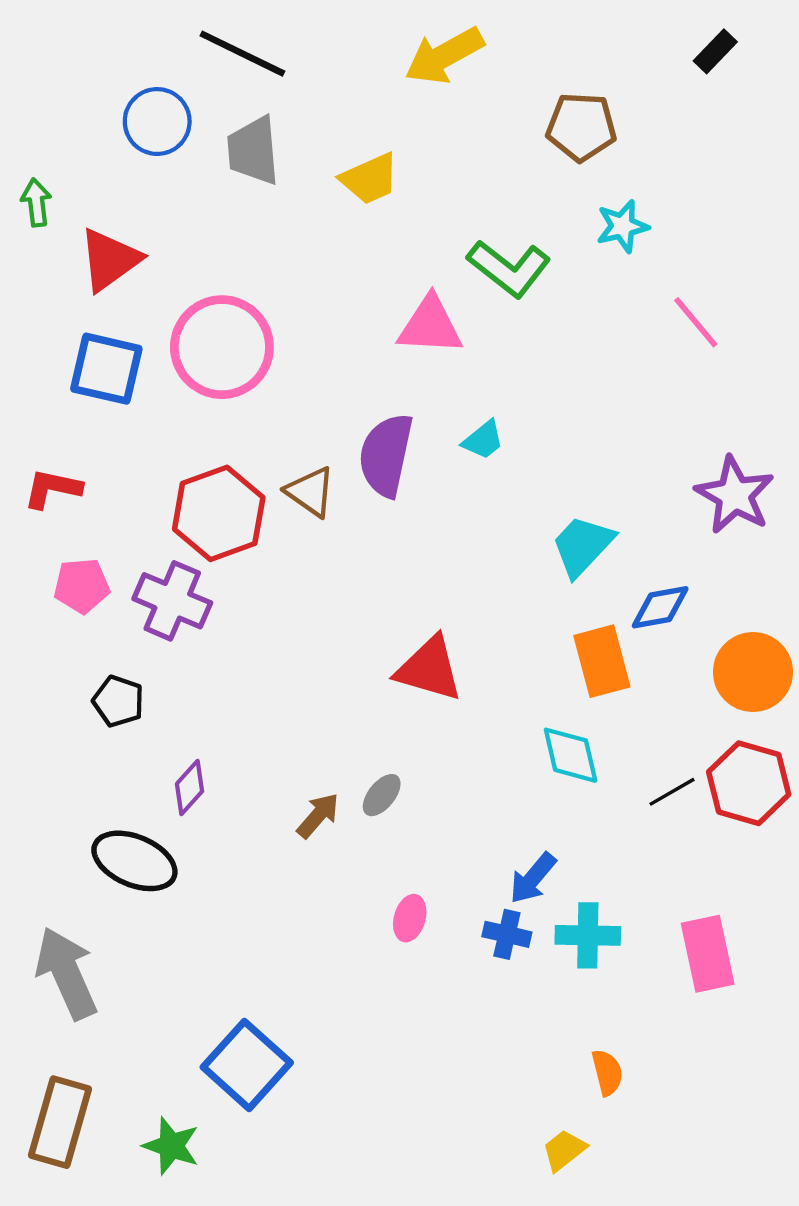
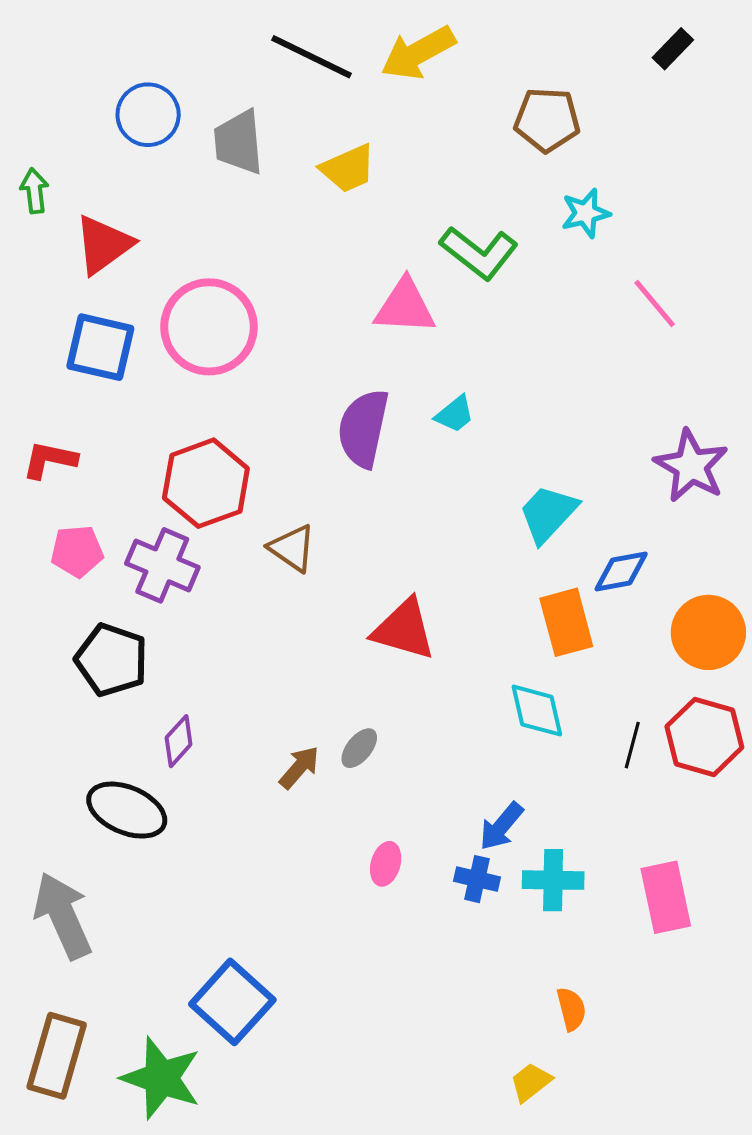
black line: (242, 54) -> (312, 57), moved
brown triangle: (310, 492) -> (292, 548), moved
black pentagon: (118, 701) -> (112, 660), size x1.5
black line: (672, 792) -> (632, 745), turned -45
green star: (171, 1146) -> (161, 1078), size x1.5

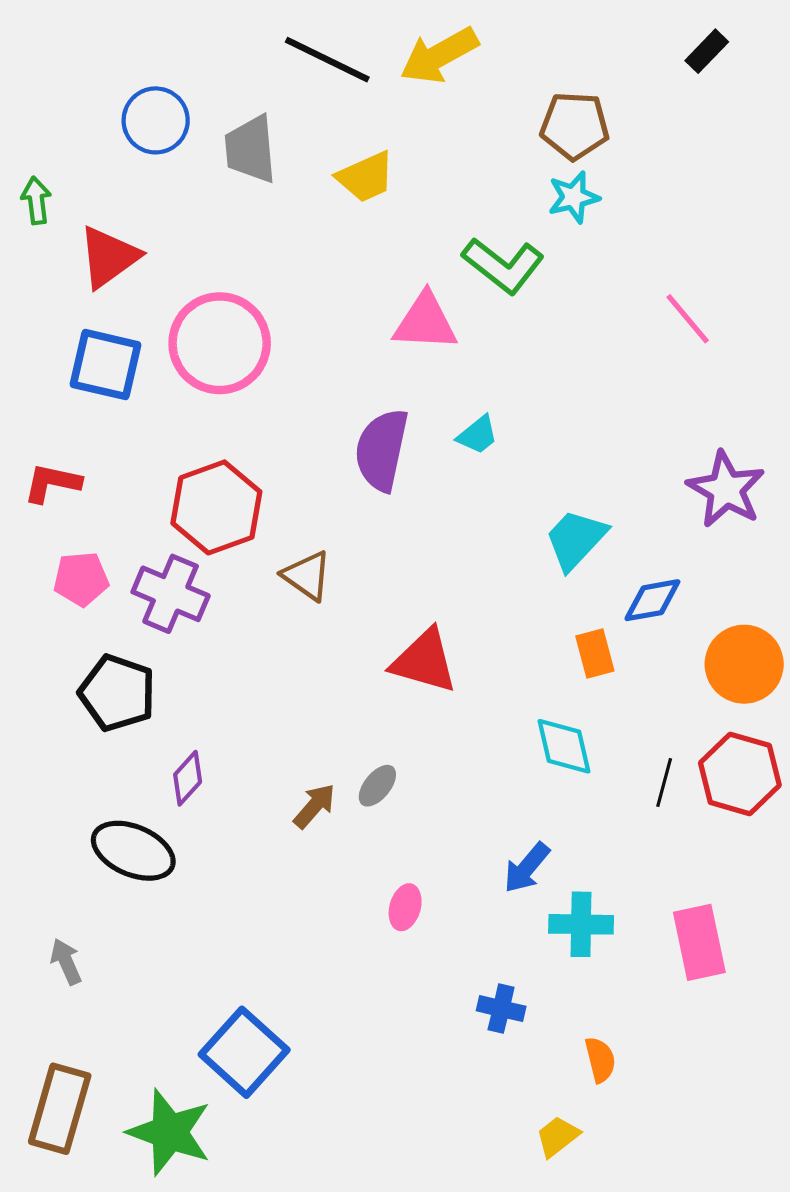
cyan star: (586, 213) -> (574, 197), moved
orange rectangle: (566, 622) -> (595, 654), size x0.7
blue cross: (477, 879) -> (501, 1009), moved
gray arrow: (63, 916) -> (66, 962), size x0.5

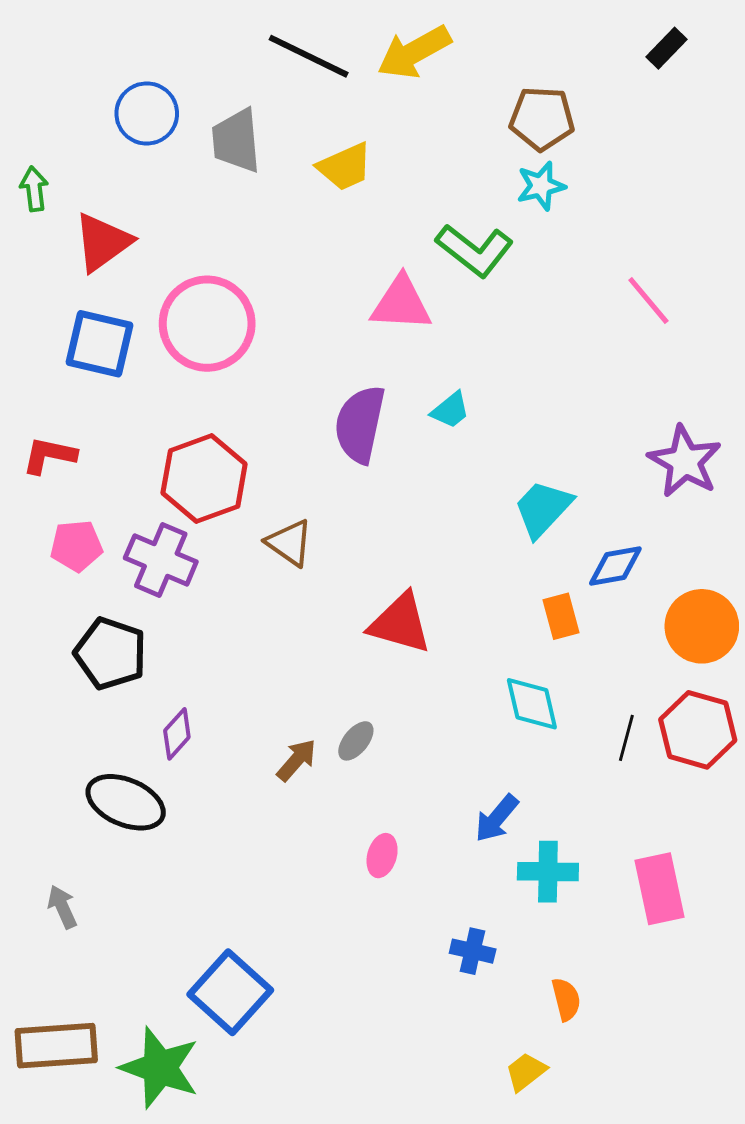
brown rectangle: (60, 1109) -> (56, 1046), turned 70

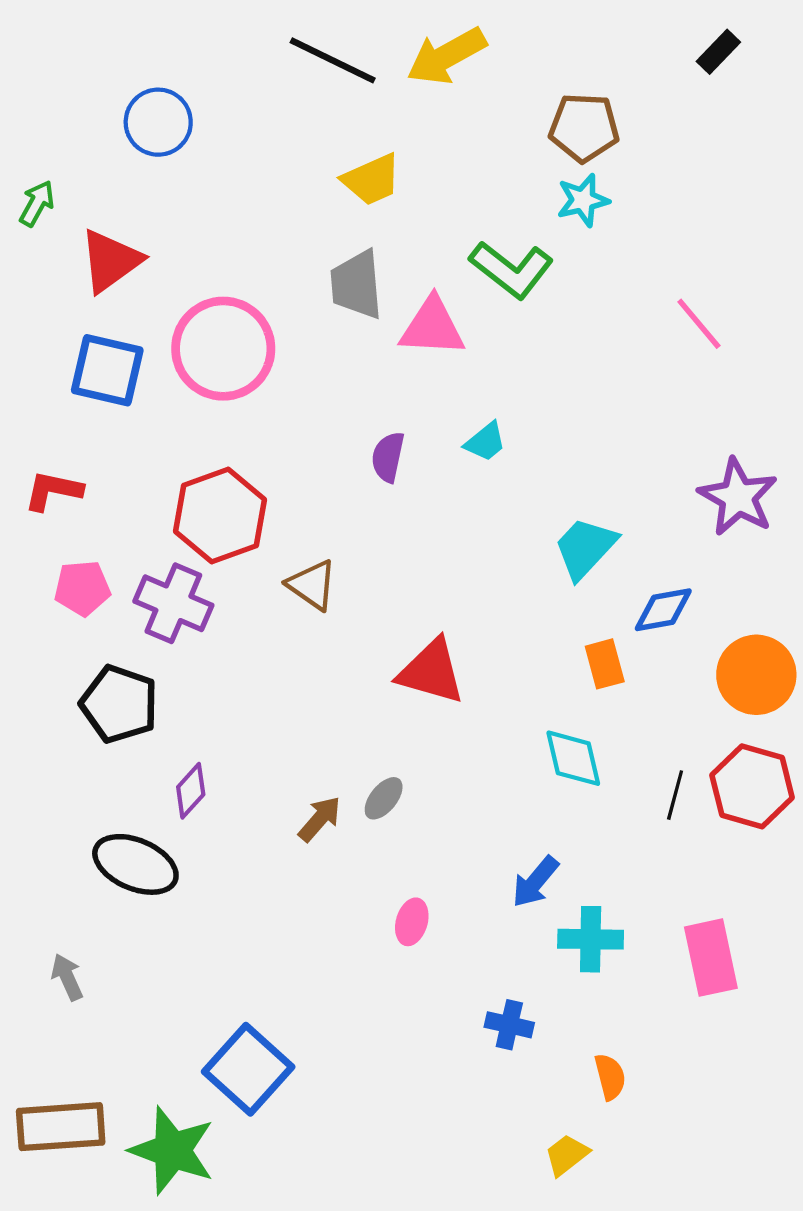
gray trapezoid: (236, 141) -> (357, 285), moved
green arrow: (34, 189) -> (37, 203), turned 36
purple semicircle: (360, 424) -> (388, 457), size x0.6

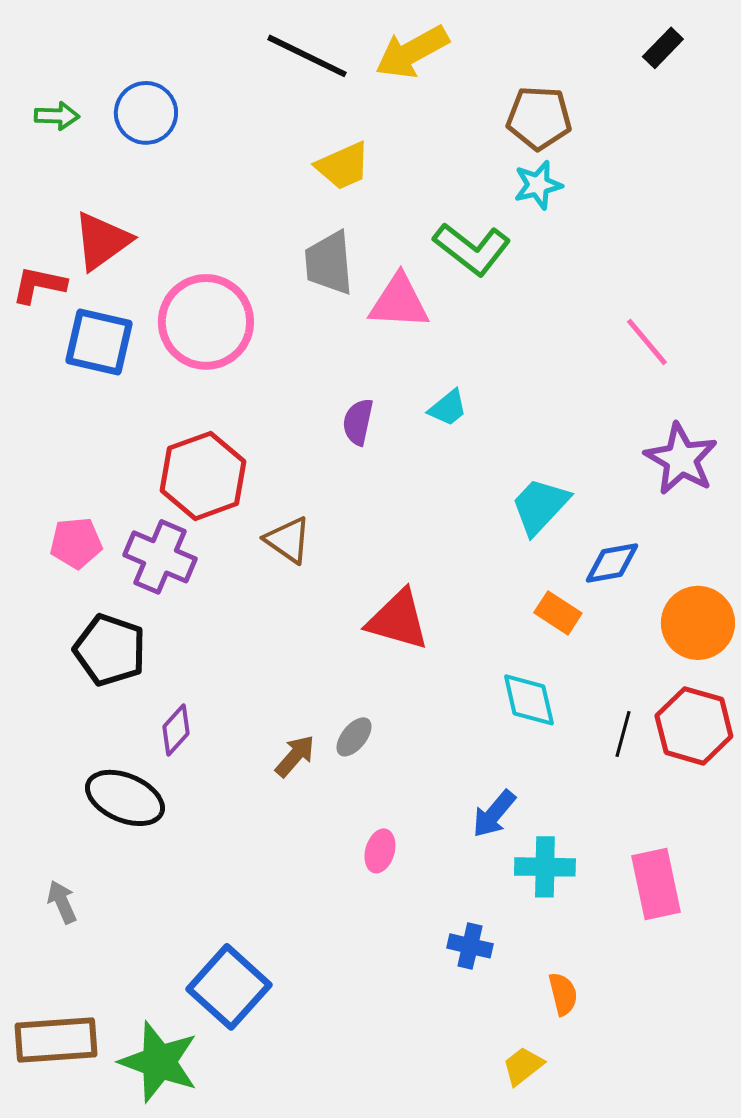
green arrow: (37, 203) -> (57, 116), moved, turned 63
pink line: (699, 324) -> (647, 342), moved
red L-shape: (53, 491) -> (39, 285), moved
orange rectangle: (605, 664) -> (558, 613), turned -42

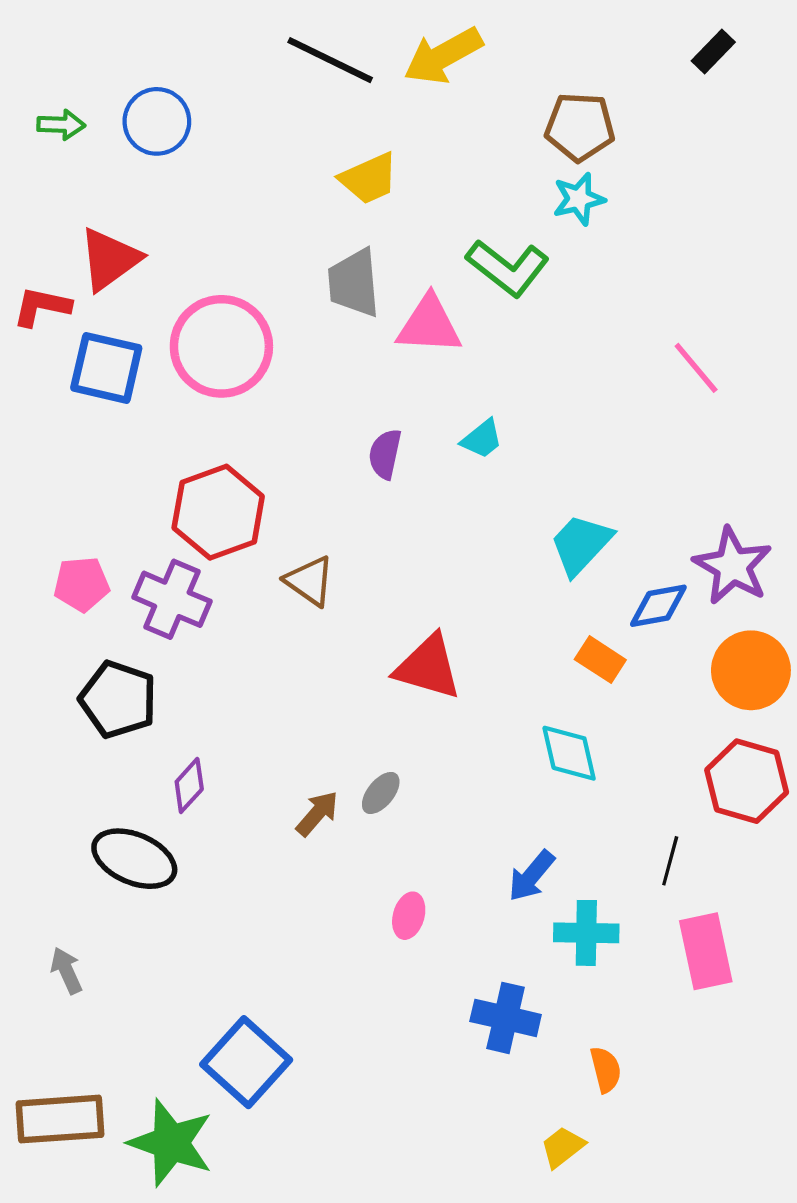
purple star: (681, 459) -> (733, 566), moved
black line: (623, 734) -> (670, 861), moved
blue cross: (470, 946) -> (506, 1018), size x1.4

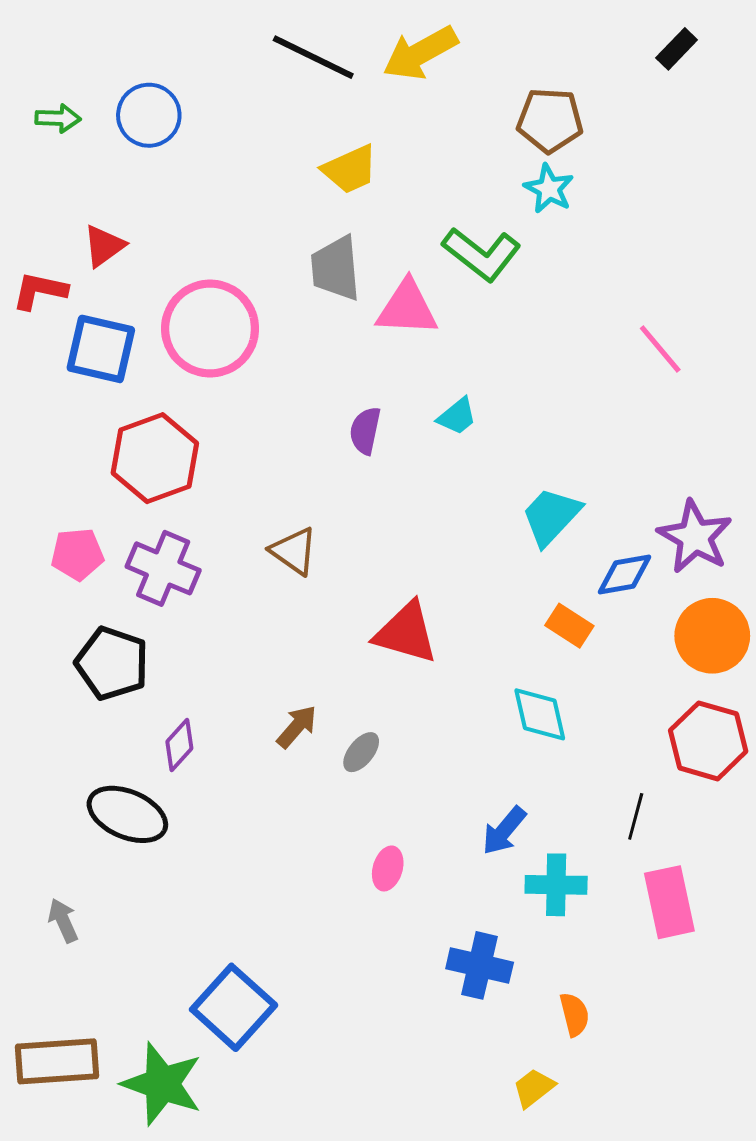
cyan star: (579, 199) -> (549, 189), turned -30
red triangle: (110, 259) -> (104, 246), size x0.7
red hexagon: (218, 512) -> (155, 458), moved
brown arrow: (317, 813) -> (297, 727), moved

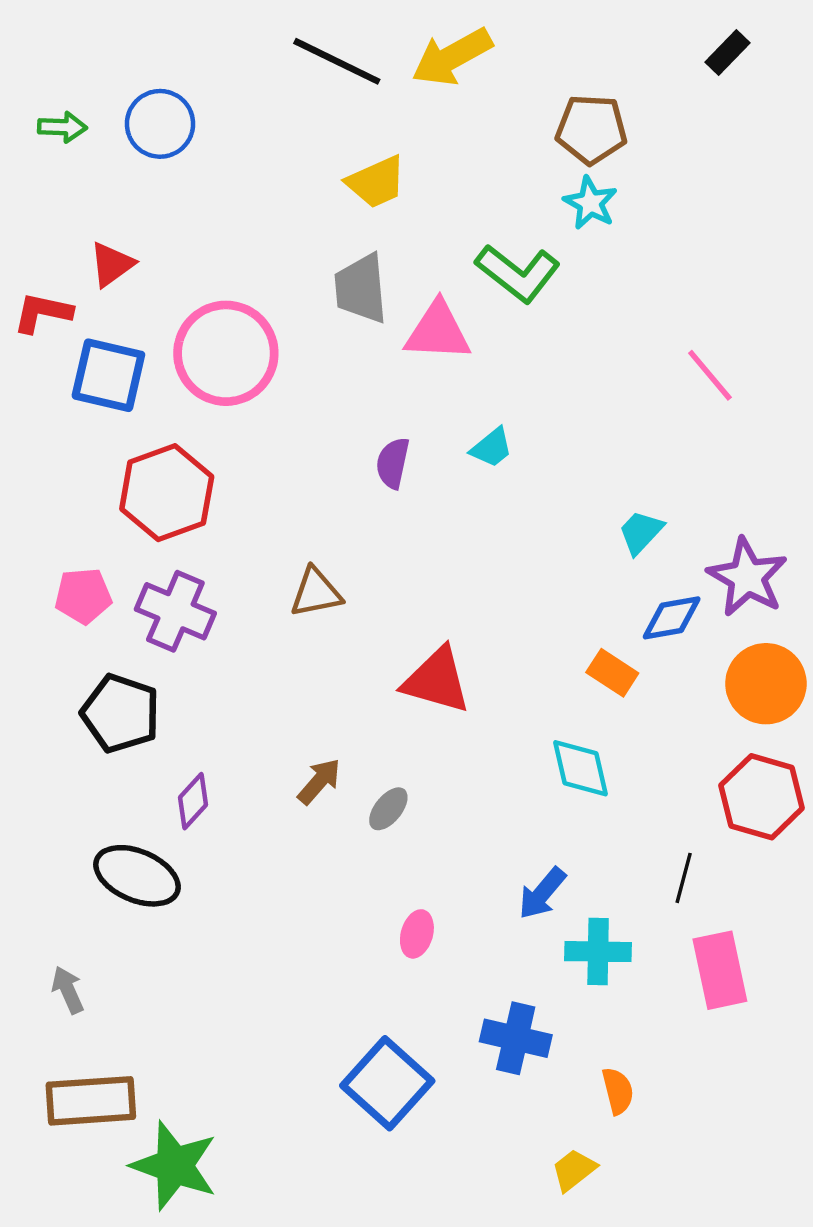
cyan trapezoid: (551, 516) -> (641, 532), moved, size x0.7
brown triangle: (294, 551) -> (316, 593), turned -46
blue square: (234, 1007) -> (387, 1083), moved
brown rectangle: (57, 1061) -> (91, 1101), moved

